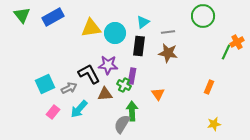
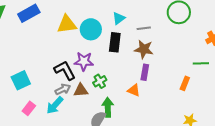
green line: (226, 52) -> (201, 63), moved, turned 63
purple rectangle: (132, 76) -> (145, 72), moved
green cross: (124, 85) -> (100, 81), turned 32
gray arrow: (69, 88) -> (63, 89), moved
orange triangle: (158, 94) -> (134, 90), turned -32

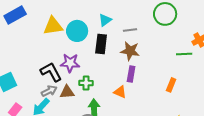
green line: (201, 63) -> (184, 54), moved
green cross: (100, 81) -> (86, 83), turned 32

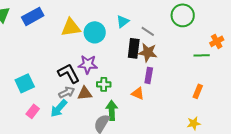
gray line: (130, 30) -> (148, 31), turned 40
black rectangle: (101, 44) -> (134, 48), moved
orange rectangle: (171, 85) -> (198, 91), moved

